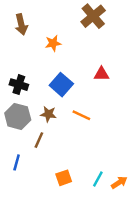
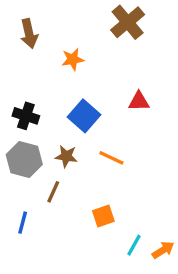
orange square: (64, 178) -> (103, 216), moved

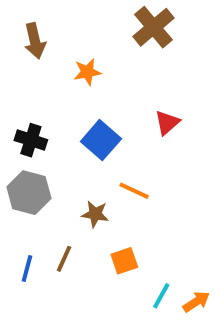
red triangle: (139, 101) -> (167, 123), turned -40
brown star: (66, 156) -> (95, 214), moved
brown line: (53, 192) -> (64, 259), moved

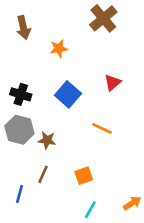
orange line: (134, 191) -> (102, 128), moved
brown star: (95, 214) -> (47, 140), moved
blue line: (27, 269) -> (19, 194), moved
cyan line: (161, 296) -> (90, 210), moved

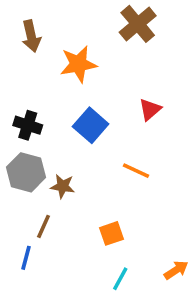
orange star: (59, 49) -> (78, 64), size x1.5
brown line: (43, 174) -> (43, 226), moved

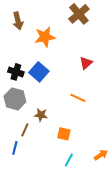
blue square: (91, 125) -> (39, 72), moved
brown star: (63, 186) -> (41, 115), moved
orange square: (112, 233) -> (64, 134), turned 32

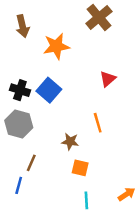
orange line: (78, 98) -> (98, 123), turned 49
brown star: (41, 115) -> (70, 142), moved
cyan line: (69, 160) -> (86, 200), turned -32

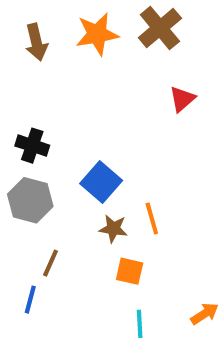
orange star: (56, 46) -> (97, 34), moved
red triangle: (108, 79) -> (182, 99), moved
blue square: (49, 90) -> (101, 182), moved
orange line: (98, 123) -> (152, 218), moved

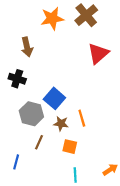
brown arrow: (36, 42) -> (27, 47), moved
red triangle: (182, 99) -> (98, 54), size x1.5
gray hexagon: (30, 200) -> (31, 114), moved
brown line: (51, 263) -> (39, 142), moved

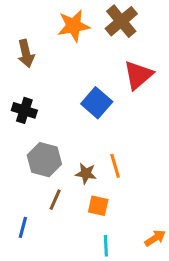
brown arrow: (27, 47) -> (26, 54), moved
blue square: (54, 98) -> (97, 103), moved

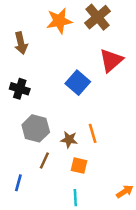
cyan line: (106, 246) -> (75, 198), moved

